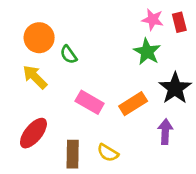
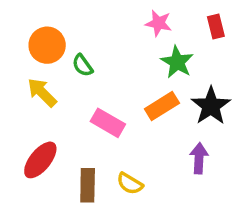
pink star: (153, 19) -> (159, 23), moved
orange rectangle: (133, 104) -> (162, 106), moved

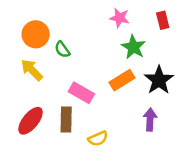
yellow semicircle: (130, 184) -> (98, 139), turned -54
brown rectangle: (88, 185) -> (66, 119), moved

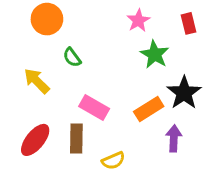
pink star: (119, 18) -> (138, 21), turned 30
orange circle: (36, 34) -> (47, 19), moved
orange rectangle: (122, 80) -> (149, 109), moved

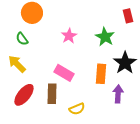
pink star: (138, 21) -> (69, 36), moved
green semicircle: (72, 57) -> (22, 39), moved
yellow arrow: (37, 81) -> (17, 64), moved
orange rectangle: (149, 109) -> (101, 74), turned -54

